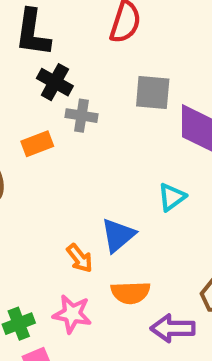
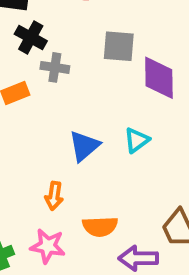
blue triangle: (118, 235) -> (84, 146), moved
orange arrow: (80, 258) -> (54, 196), turned 48

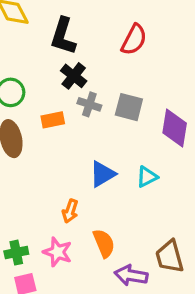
gray square: (119, 46) -> (129, 107), moved
orange semicircle: (100, 226) -> (104, 243), turned -120

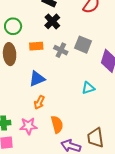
gray cross: (89, 104) -> (61, 50), moved
blue triangle: (102, 174) -> (37, 79), moved
pink star: (58, 252) -> (28, 126), turned -30

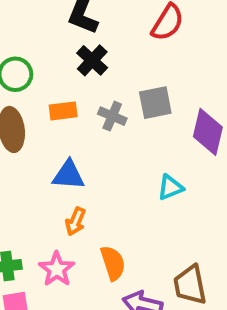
gray square: (83, 45) -> (155, 103), turned -30
blue triangle: (37, 79) -> (68, 175), turned 30
pink star: (28, 126) -> (57, 269), turned -30

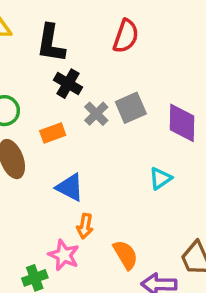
gray cross: (112, 116) -> (96, 114), moved, turned 35
blue triangle: (68, 175) -> (70, 187), turned 36
pink star: (57, 269) -> (64, 255), moved

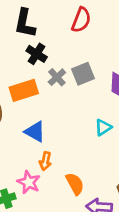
orange rectangle: (53, 133) -> (24, 90), size x1.5

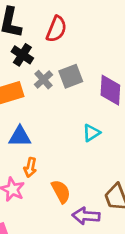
red semicircle: (81, 20) -> (56, 29), moved
blue triangle: (35, 132) -> (20, 136), turned -30

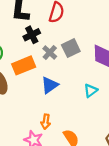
black cross: (22, 55) -> (32, 35), turned 35
blue triangle: (20, 136) -> (50, 85), moved, turned -30

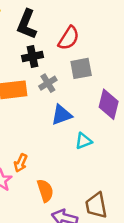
gray square: (71, 48) -> (81, 68), moved
blue triangle: (50, 85) -> (61, 115), moved

